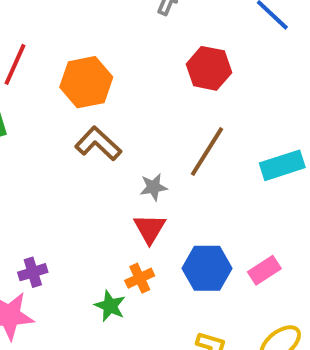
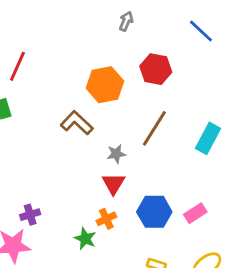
orange hexagon: (86, 82) -> (105, 85), moved
cyan rectangle: (282, 165) -> (208, 138), turned -44

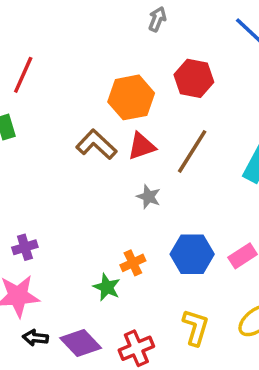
gray star: (116, 154) -> (149, 197), moved, turned 30
red triangle: (113, 184) -> (142, 146), moved, turned 40
purple cross: (30, 215) -> (25, 247), moved

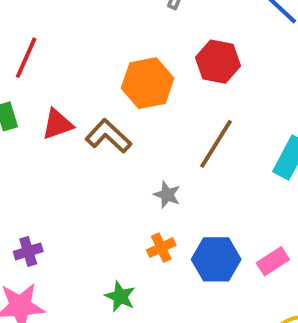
red triangle: (142, 146) -> (58, 124), moved
orange cross: (133, 263) -> (161, 248), moved

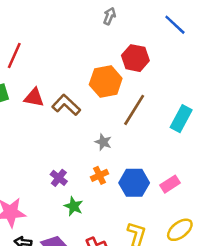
orange hexagon: (148, 83) -> (106, 82), moved
red triangle: (58, 124) -> (34, 98), turned 30
purple cross: (28, 251) -> (59, 178), moved, turned -35

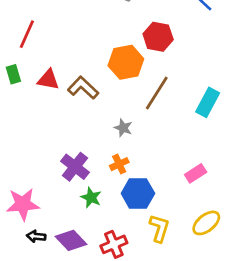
purple cross: (59, 178) -> (75, 167), size x1.5
blue hexagon: (134, 183) -> (138, 193), moved

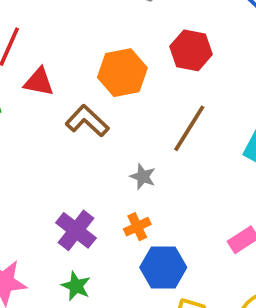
orange hexagon: (126, 62) -> (122, 73), moved
red triangle: (48, 80) -> (39, 82), moved
green star: (91, 198) -> (76, 286), moved

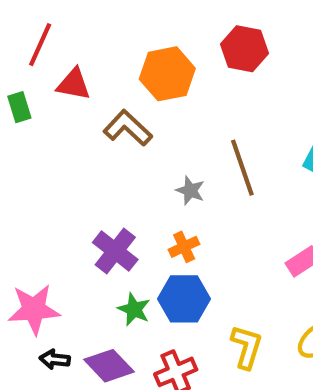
brown line: (189, 128) -> (242, 168), moved, turned -51
blue hexagon: (163, 267) -> (184, 299), moved
green star: (76, 286) -> (134, 309), moved

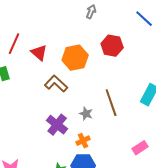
red triangle: (74, 84) -> (39, 53), moved, turned 30
purple cross: (115, 251) -> (57, 125), moved

